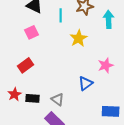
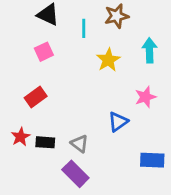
cyan arrow: (109, 19) -> (150, 50), moved

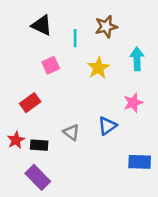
pink square: (44, 52) -> (51, 65), moved
gray triangle: (80, 144) -> (71, 132), moved
purple rectangle: (75, 174) -> (38, 177), moved

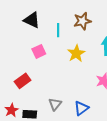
blue triangle: (107, 126) -> (81, 108), moved
gray triangle: (71, 132) -> (55, 104), turned 32

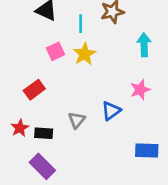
yellow star: (76, 53) -> (85, 54), moved
blue triangle: (81, 108) -> (111, 111), moved

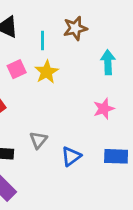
blue triangle: (111, 111) -> (71, 156), moved
blue rectangle: (147, 150) -> (116, 156), moved

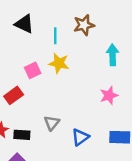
pink square: (17, 69) -> (33, 70), moved
yellow star: (47, 72) -> (59, 63), turned -30

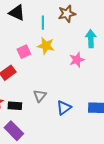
pink star: (109, 95) -> (77, 60), moved

